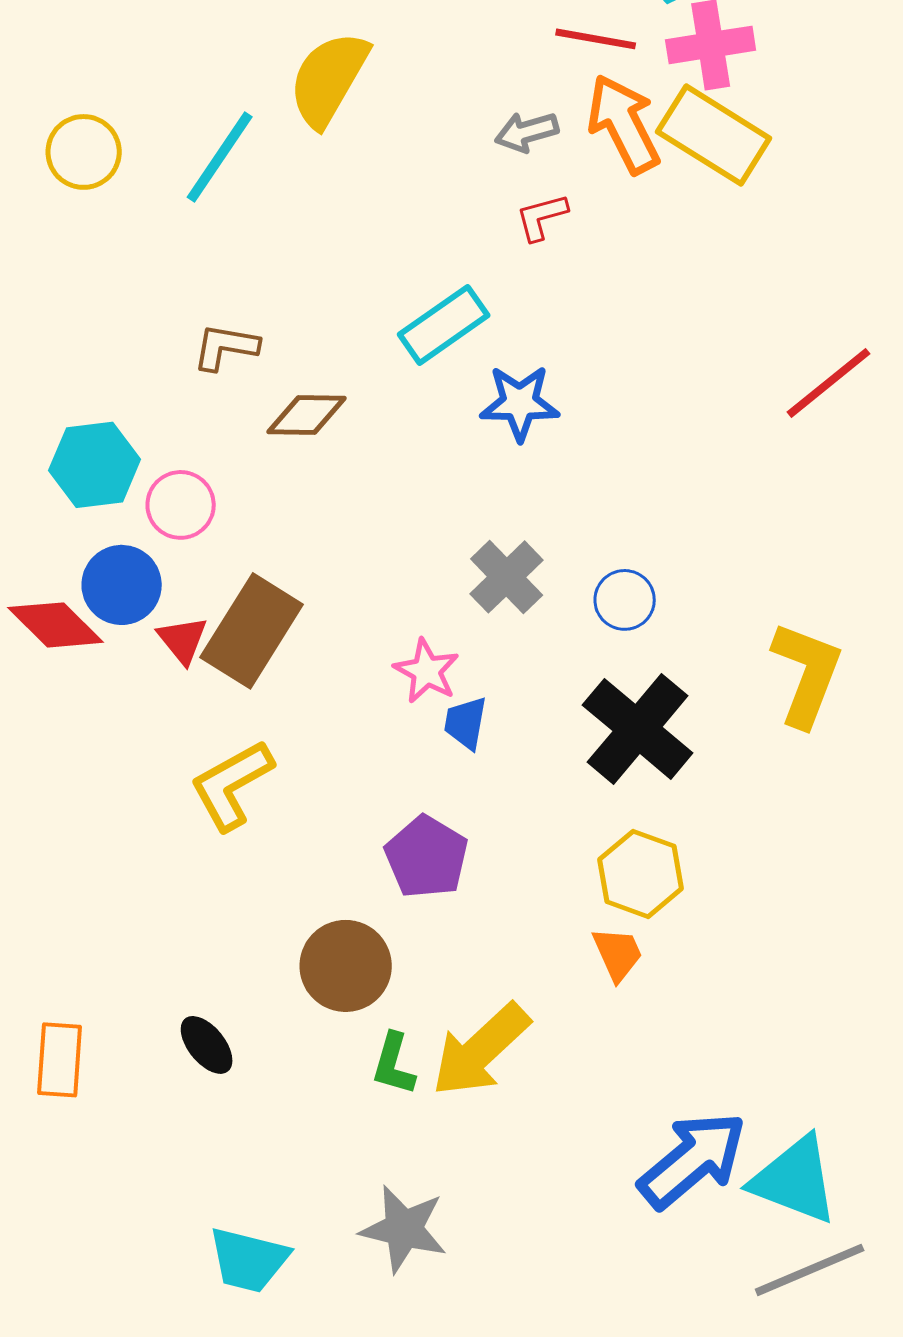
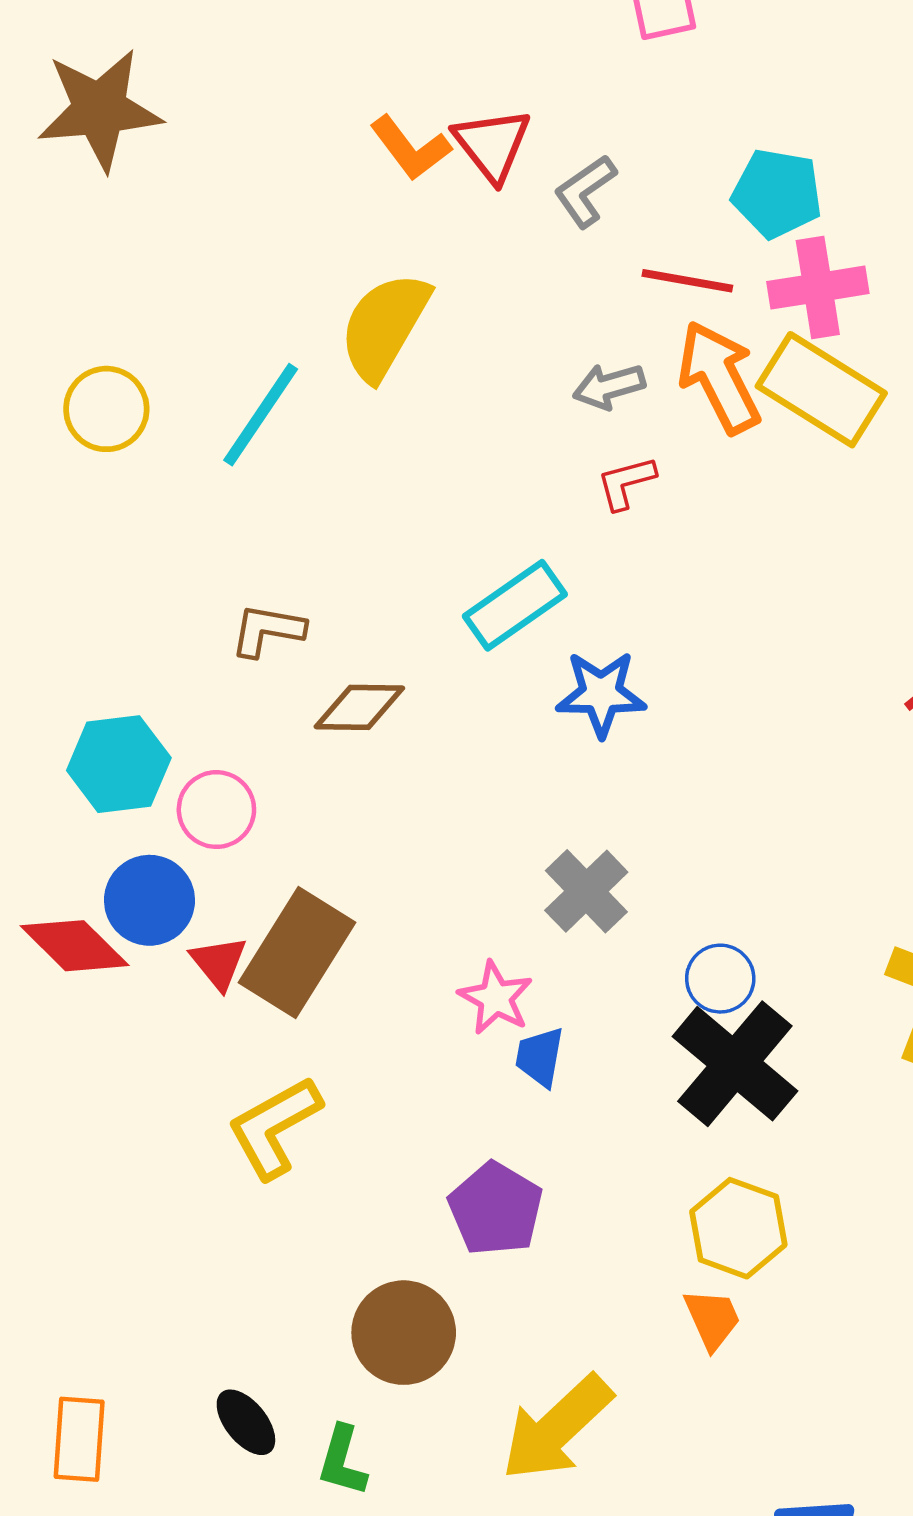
blue circle: (625, 600) -> (720, 979), moved
green L-shape: (394, 1064) -> (342, 1461), moved

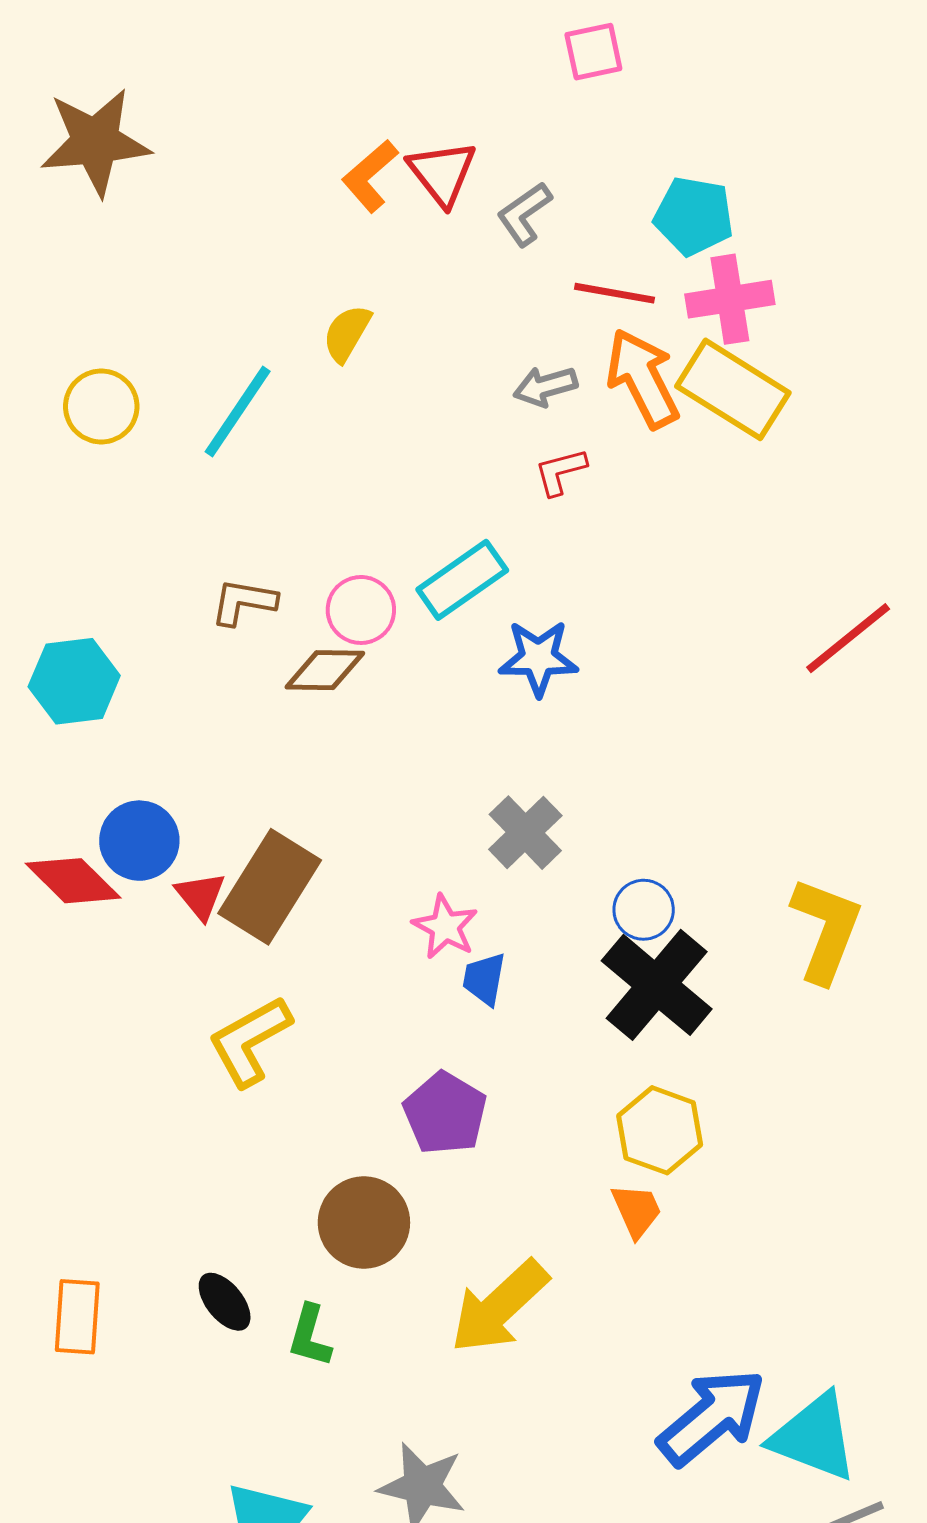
orange L-shape: (410, 148) -> (370, 176), turned 86
yellow semicircle: (384, 326) -> (347, 333), size x0.6
cyan hexagon: (119, 764) -> (74, 681), moved
pink circle: (216, 810) -> (361, 610), moved

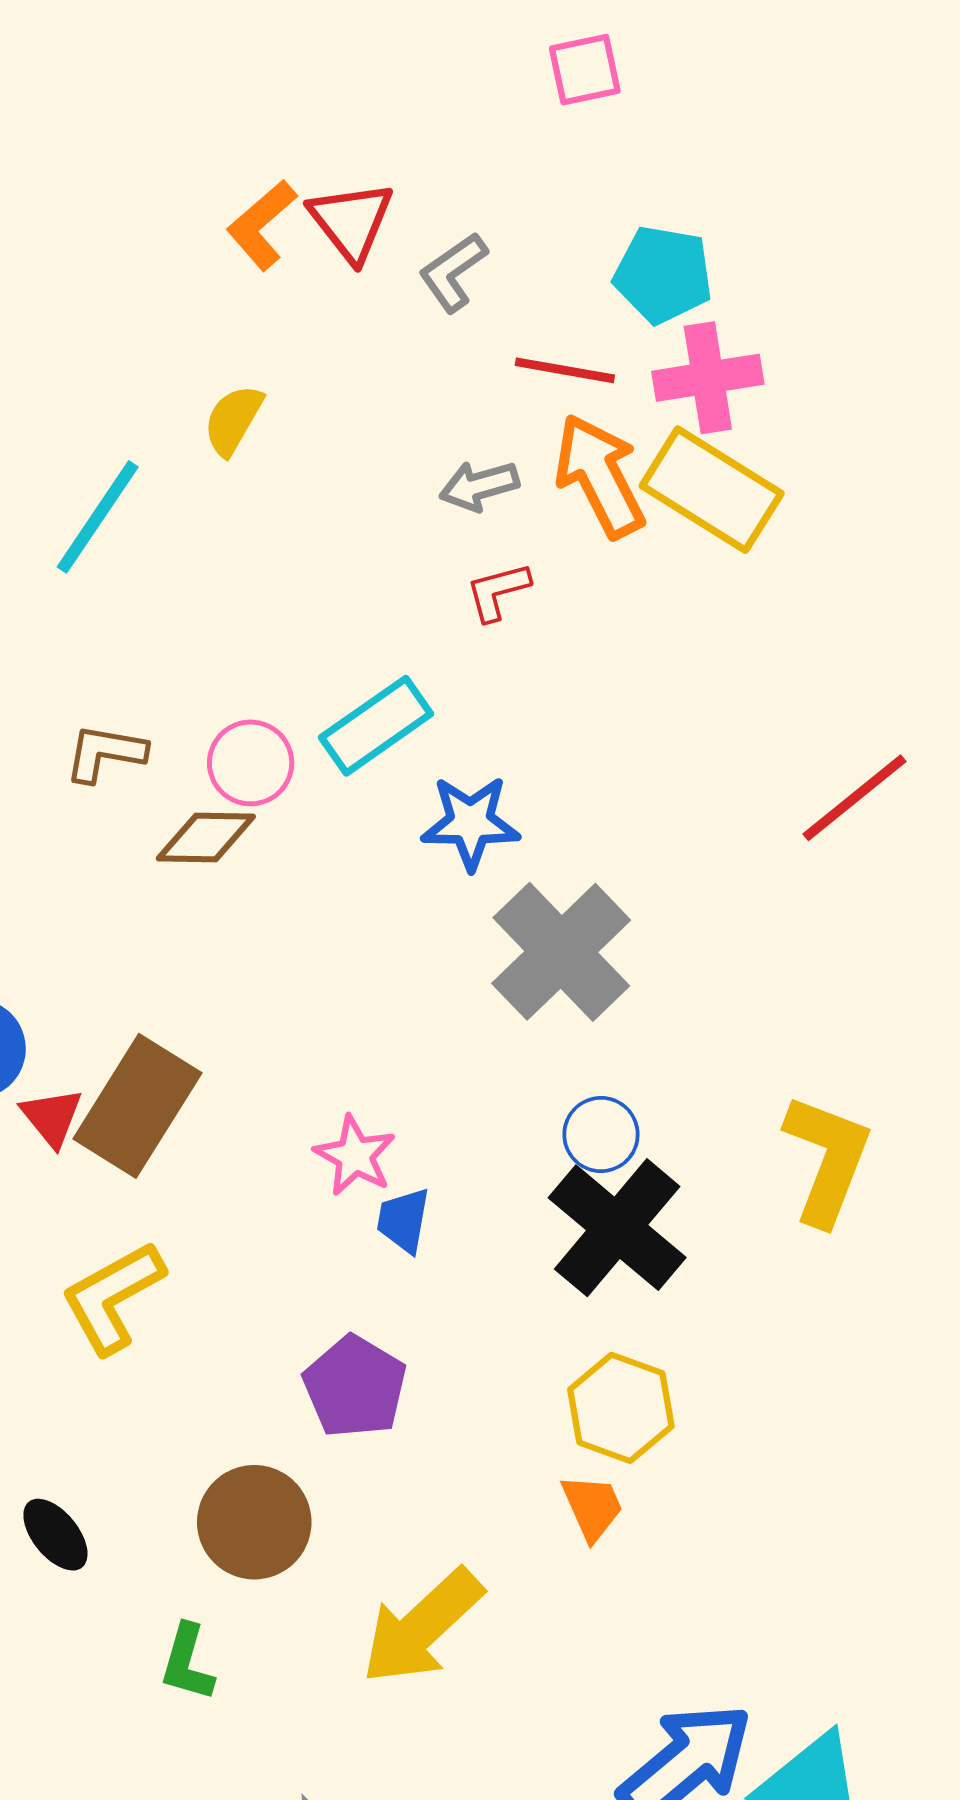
pink square: (593, 52) -> (585, 70), moved
gray cross: (525, 833) -> (561, 952), moved, size x1.5
black ellipse: (225, 1302) -> (55, 1535), moved

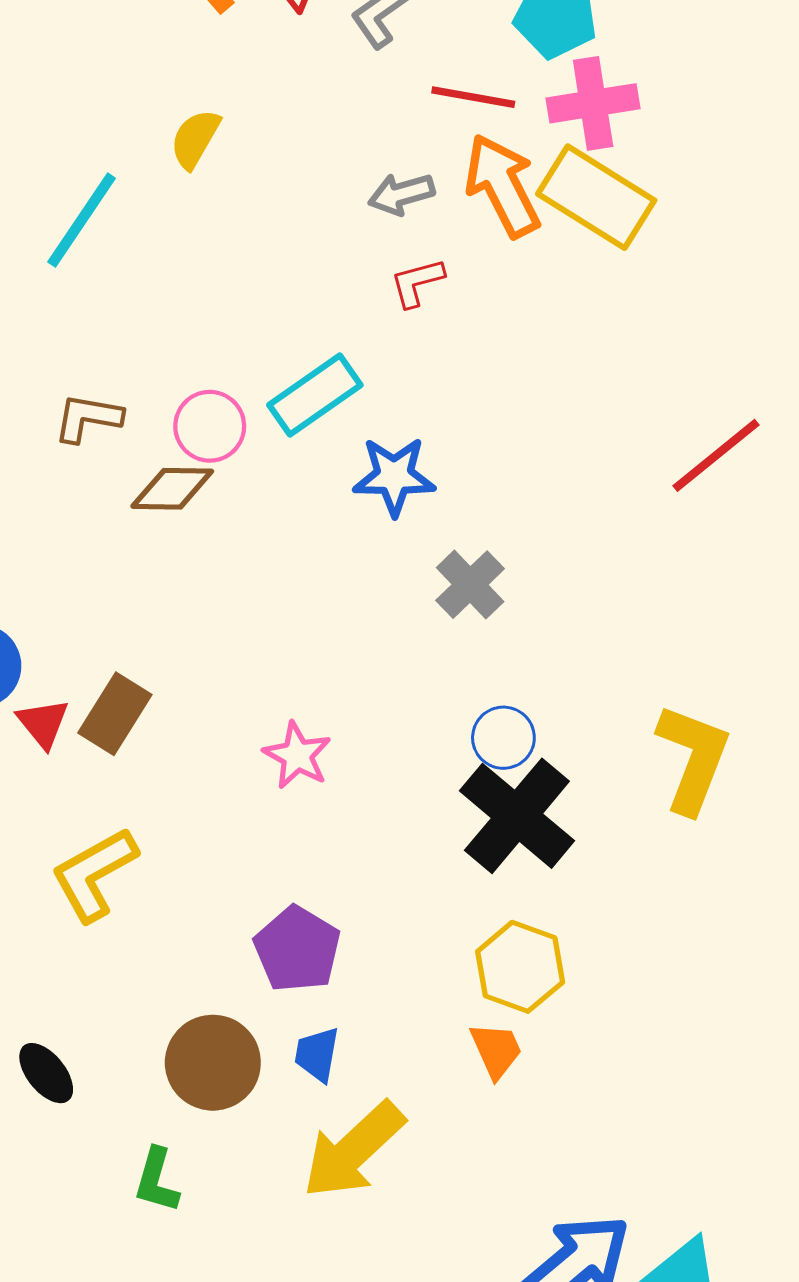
gray cross: (561, 952) -> (470, 585), size x0.6
brown rectangle: (137, 1106) -> (115, 714), size x0.7
blue trapezoid: (403, 1220) -> (317, 1054), moved

